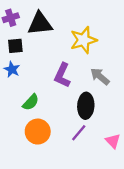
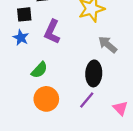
purple L-shape: (62, 75) -> (52, 32), moved

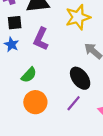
black ellipse: (94, 73) -> (80, 78), turned -40

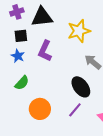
green semicircle: (29, 75) -> (22, 83), moved

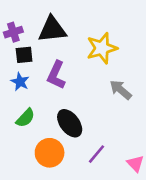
purple cross: (17, 12) -> (13, 32), moved
black ellipse: (81, 87) -> (70, 123), moved

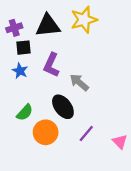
yellow star: (102, 48) -> (84, 20), moved
gray arrow: (121, 90) -> (79, 82), moved
green semicircle: (25, 118) -> (25, 113), moved

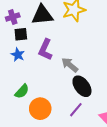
black ellipse: (63, 107) -> (82, 86), moved

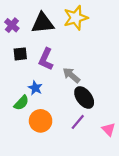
purple cross: (13, 17) -> (12, 25), turned -32
black square: (21, 34) -> (20, 54), moved
blue star: (18, 55) -> (35, 88), moved

